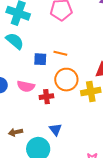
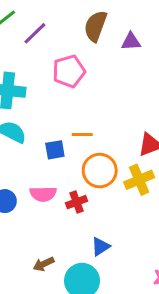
blue triangle: (55, 129) -> (101, 247), turned 48

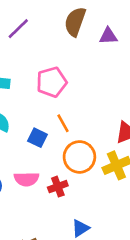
pink pentagon: (69, 71) -> (52, 82), moved
orange line: (82, 134) -> (63, 123), turned 60
blue square: (55, 150) -> (37, 138), turned 36

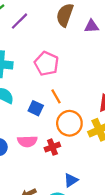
pink pentagon: (52, 82) -> (47, 64), turned -30

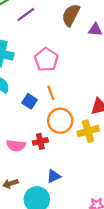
pink semicircle: (27, 141) -> (16, 145), moved

